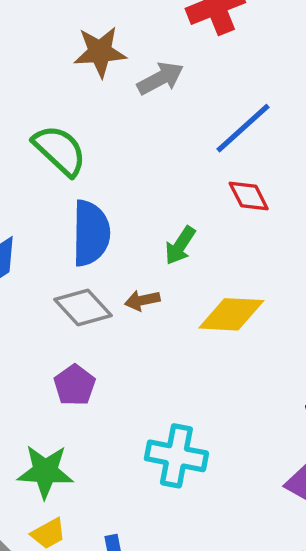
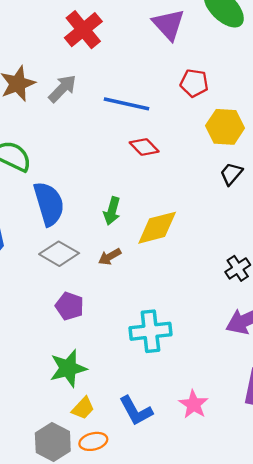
blue line: (243, 128) -> (127, 104), turned 72
green arrow: (180, 245) -> (112, 211), moved
brown arrow: (142, 300) -> (110, 257), moved

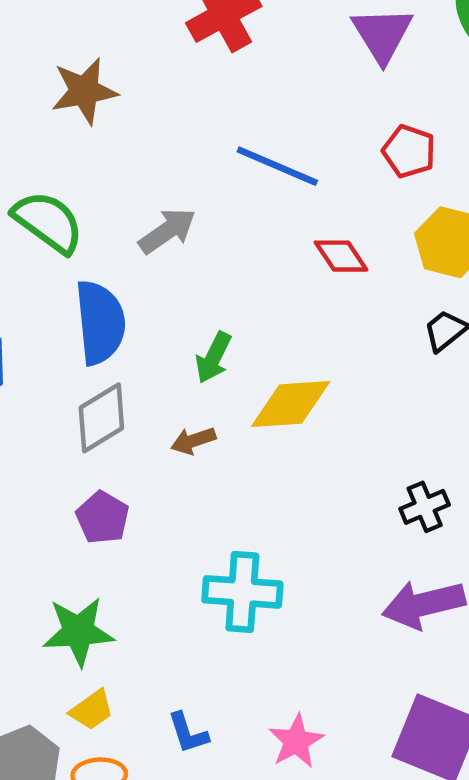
gray arrow: (62, 89) -> (167, 231), moved
red diamond: (144, 147) -> (341, 256), moved
gray diamond: (59, 254) -> (101, 418), turned -72
blue L-shape: (136, 411) -> (188, 733), size x0.7

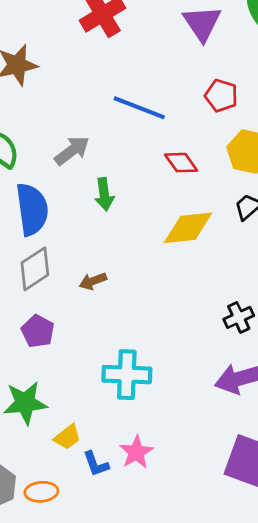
green arrow: (213, 358) -> (104, 194), moved, turned -32
yellow diamond: (291, 404) -> (188, 228), moved
yellow trapezoid: (92, 710) -> (67, 437), moved
pink star: (296, 741) -> (136, 452), moved

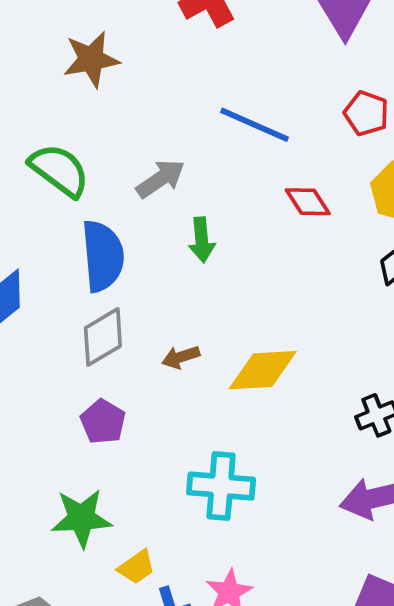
yellow diamond: (188, 228) -> (263, 370), moved

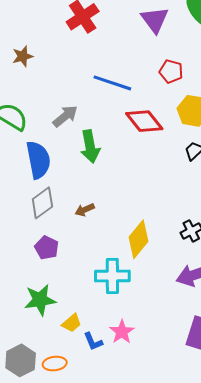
brown star: (91, 59) -> (23, 56), size x0.7
red diamond: (308, 202) -> (144, 121), size x1.5
green arrow: (202, 240) -> (90, 147), size x1.4
yellow diamond: (263, 370) -> (138, 239), moved, turned -42

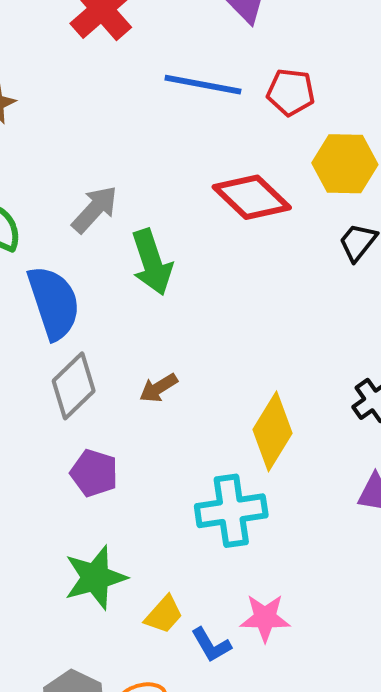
blue line: (112, 83) -> (203, 85), moved
pink star: (122, 332) -> (265, 618), turned -30

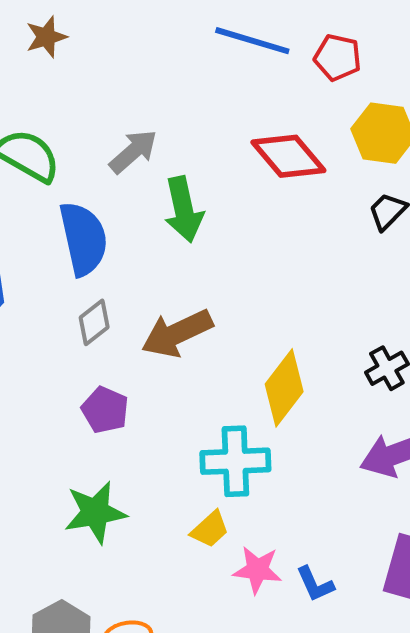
gray diamond: (74, 386) -> (94, 322), size x0.7
brown arrow: (159, 388) -> (177, 333), size x1.8
yellow trapezoid: (164, 615) -> (210, 529), moved
blue L-shape: (211, 645) -> (315, 584), moved

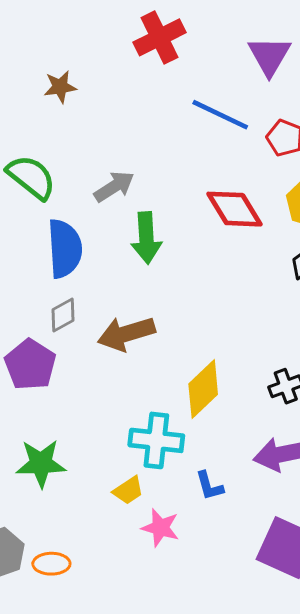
purple pentagon: (105, 410) -> (30, 365), moved, size x1.4
blue L-shape: (315, 584) -> (209, 486), moved

